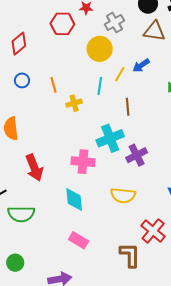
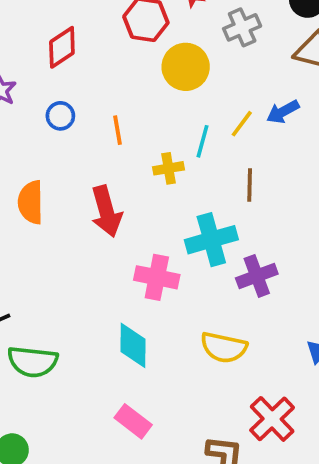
yellow circle: (100, 49) -> (186, 67), moved
yellow cross: (74, 103) -> (169, 168), moved
red arrow: (34, 168) -> (106, 211), moved

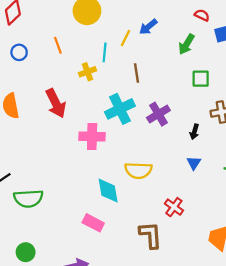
orange line: (118, 130) -> (58, 45), moved
purple cross: (257, 276) -> (158, 114), moved
cyan diamond: (133, 345) -> (108, 191), moved
red cross: (272, 419) -> (174, 207), size x0.7

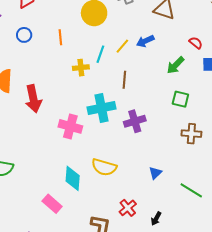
red arrow: (56, 103) -> (33, 99), moved
black arrow: (194, 132) -> (156, 219), moved

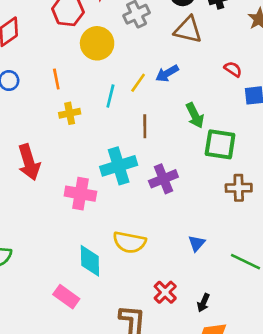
green arrow: (175, 65) -> (195, 115), moved, turned -66
yellow cross: (81, 68) -> (70, 113), moved
green square: (180, 99) -> (220, 144), size x1.4

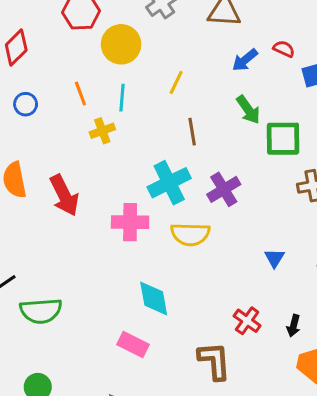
blue arrow: (167, 73) -> (245, 60), moved
cyan line: (110, 96) -> (122, 98), moved
yellow semicircle: (129, 242) -> (190, 234), moved

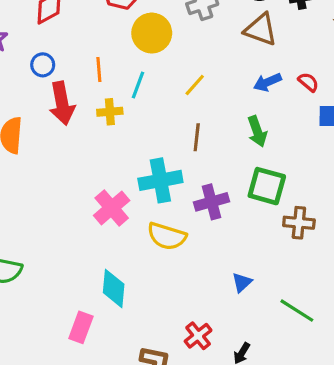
green square: (283, 139) -> (267, 186), moved
red arrow: (64, 195) -> (62, 103), moved
pink cross: (130, 222) -> (112, 208), turned 33
pink rectangle: (133, 344) -> (81, 327), turned 68

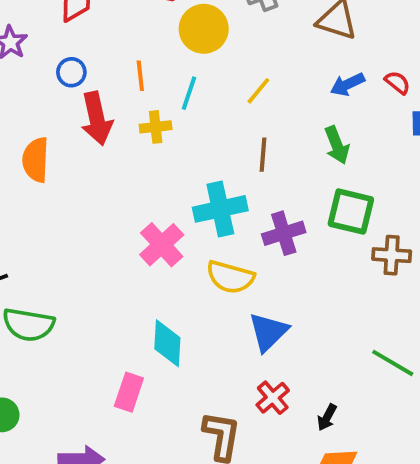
blue triangle: (242, 282) -> (268, 332), moved, size x1.6

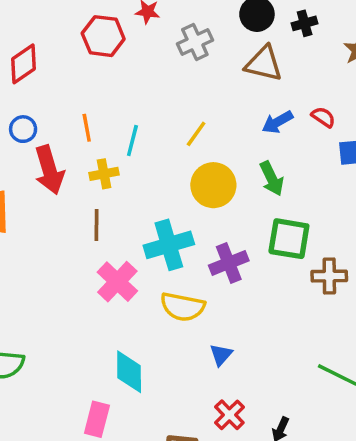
yellow circle: (204, 29) -> (213, 185), moved
brown line: (263, 155) -> (97, 225), moved
blue triangle: (268, 332) -> (221, 355), size x0.6

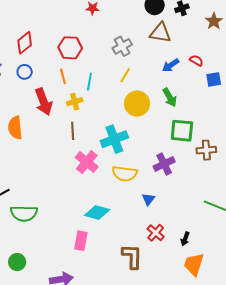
red hexagon: (103, 36) -> (70, 48), moved
gray cross: (195, 42) -> (122, 46), moved
blue circle: (23, 129) -> (25, 72), moved
purple cross: (229, 263) -> (164, 164), moved
cyan diamond: (129, 372) -> (97, 213), turned -70

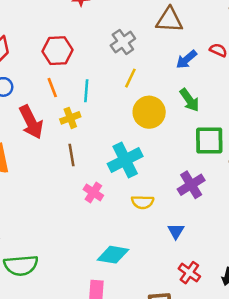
pink cross: (87, 162) -> (93, 192), size x0.7
yellow semicircle: (125, 174) -> (143, 202), size x0.7

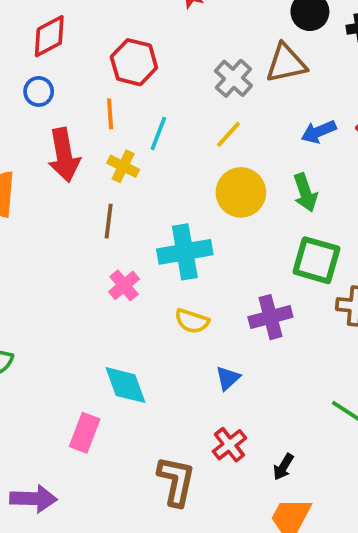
brown triangle: (169, 20) -> (286, 63), moved, turned -32
gray cross: (123, 42) -> (233, 78), turned -30
yellow cross: (70, 118) -> (123, 166), turned 30
cyan diamond: (113, 255) -> (126, 385), turned 44

